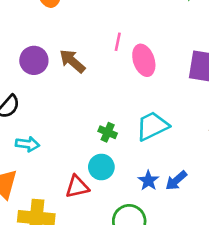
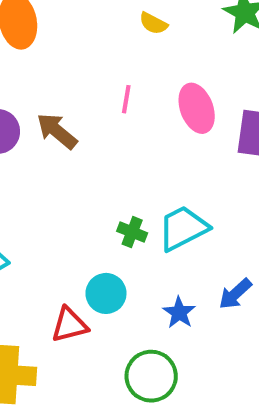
pink ellipse: (144, 60) -> (197, 108), moved
green cross: (108, 132) -> (132, 232), moved
blue arrow: (176, 181) -> (235, 294), moved

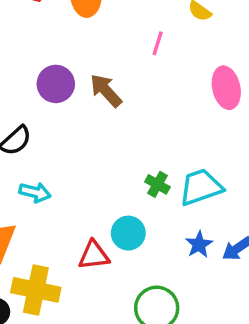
pink line: (126, 99) -> (158, 43), moved
blue star: (179, 313) -> (199, 244), moved

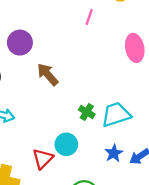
brown arrow: (106, 91) -> (48, 74), moved
red triangle: (94, 255) -> (43, 159), turned -40

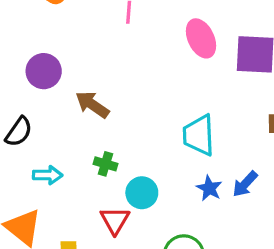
green cross: (87, 112) -> (105, 164), moved
cyan trapezoid: (116, 115) -> (199, 135), turned -60

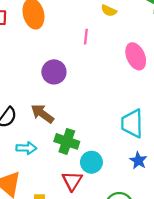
purple circle: (44, 71) -> (54, 72), moved
brown arrow: (92, 105) -> (42, 114), moved
green cross: (105, 164) -> (67, 141), size x1.5

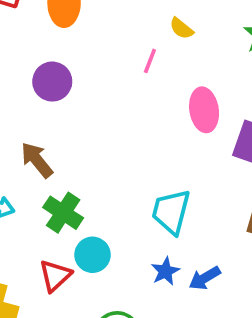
pink line: (86, 37) -> (150, 61), moved
purple circle: (54, 72) -> (52, 82), moved

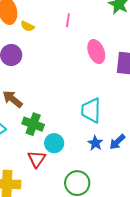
yellow semicircle: (181, 28) -> (27, 26), moved
pink line: (150, 61) -> (68, 20), moved

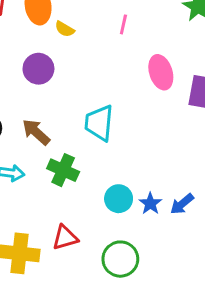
cyan trapezoid: (91, 110) -> (99, 123), moved
cyan circle: (54, 143) -> (119, 199), moved
red triangle: (37, 159) -> (65, 238), moved, turned 36

